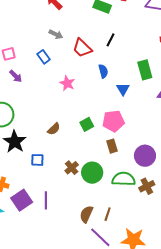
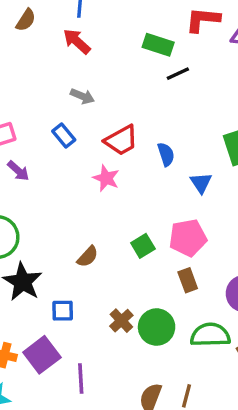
black line: (111, 40) -> (178, 74), moved, turned 40
red trapezoid: (82, 48) -> (121, 140), moved, turned -70
purple square: (22, 200) -> (42, 355), moved

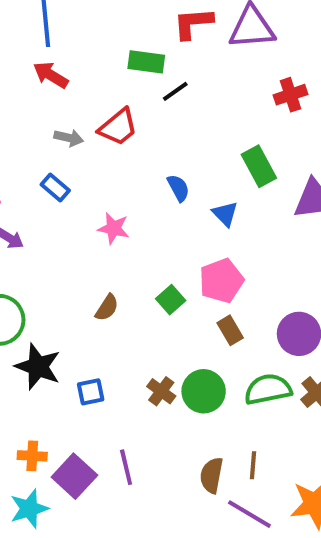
red trapezoid: (121, 140) -> (118, 127), moved
brown semicircle: (88, 257) -> (107, 308), moved
purple square: (42, 355) -> (74, 476), moved

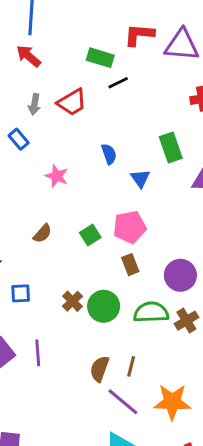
gray arrow: (69, 138) -> (34, 104), turned 78

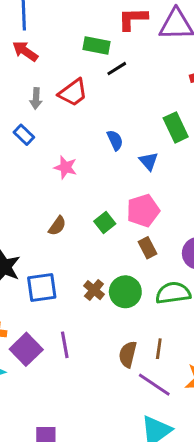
blue square: (21, 293) -> (42, 288), size x1.5

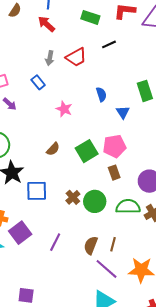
green rectangle: (96, 45) -> (90, 17), moved
green square: (105, 223) -> (87, 151), size x1.5
purple line: (65, 345) -> (55, 242), moved, turned 30

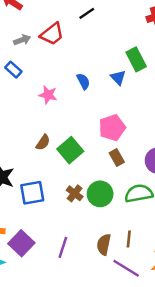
gray arrow: (50, 58) -> (22, 40), turned -112
blue semicircle: (101, 94) -> (83, 81), moved
blue triangle: (123, 112) -> (118, 78), moved
green square: (87, 151) -> (70, 150), moved

